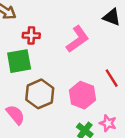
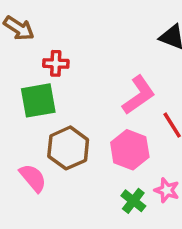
pink L-shape: (78, 39) -> (139, 95), moved

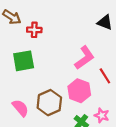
red cross: (56, 63) -> (34, 30), moved
brown hexagon: (68, 148) -> (49, 103), moved

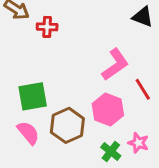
green square: (24, 61) -> (33, 96), moved

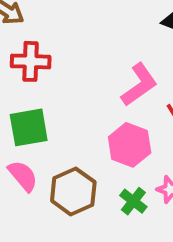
red cross: (47, 27) -> (31, 61), moved, size x1.4
brown hexagon: (67, 125) -> (73, 191), moved

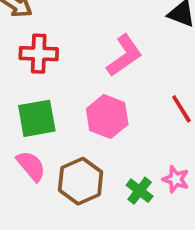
pink L-shape: (139, 85) -> (124, 56), moved
pink hexagon: (130, 145) -> (107, 116), moved

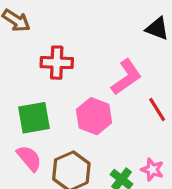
red cross: (39, 54) -> (57, 63), moved
pink L-shape: (124, 56) -> (126, 77), moved

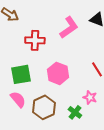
pink L-shape: (126, 77) -> (69, 27), moved
pink star: (152, 170) -> (90, 97), moved

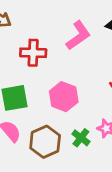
green cross: (75, 112) -> (81, 138), moved

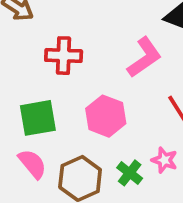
pink L-shape: (78, 35) -> (144, 57), moved

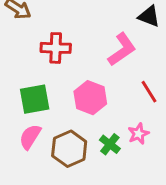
pink star: (164, 160) -> (138, 134), turned 30
pink semicircle: (32, 164) -> (30, 137), turned -108

